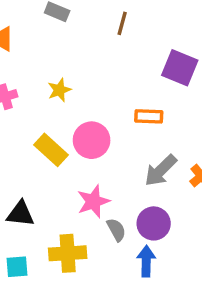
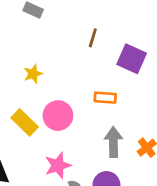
brown line: (122, 23) -> (93, 38), moved
gray arrow: (161, 170) -> (113, 142), turned 132

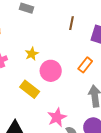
orange rectangle: (105, 98) -> (85, 65), turned -49
pink circle: (58, 116) -> (51, 71), moved

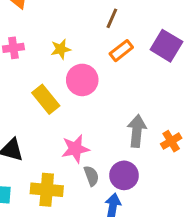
brown line: (71, 23) -> (112, 18), moved
orange rectangle: (85, 65) -> (121, 51), moved

